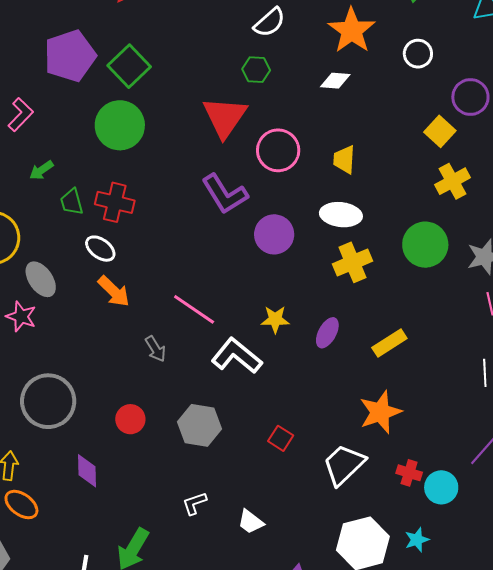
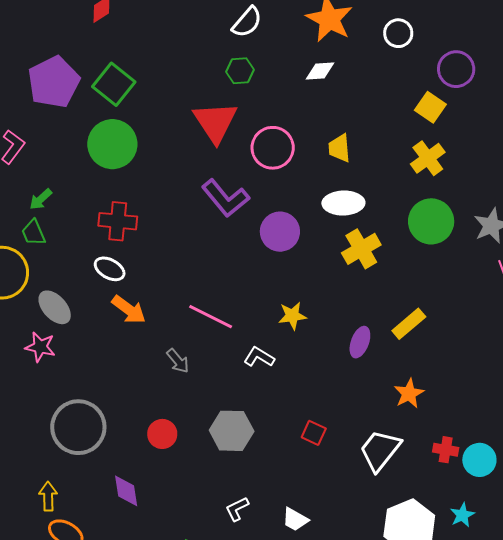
yellow cross: (452, 181) -> (428, 158), moved
green trapezoid: (72, 202) -> (33, 233), moved
purple ellipse: (327, 333) -> (360, 342), moved
white L-shape: (237, 356) -> (259, 357), size x0.6
orange star: (380, 412) -> (409, 393), size x0.7

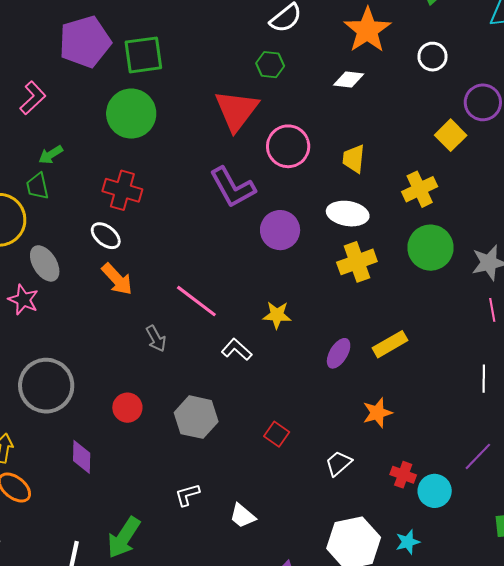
green square: (114, 84) -> (143, 55), turned 33
yellow cross: (428, 158) -> (420, 189), moved
white trapezoid: (380, 450) -> (339, 463), size x0.6

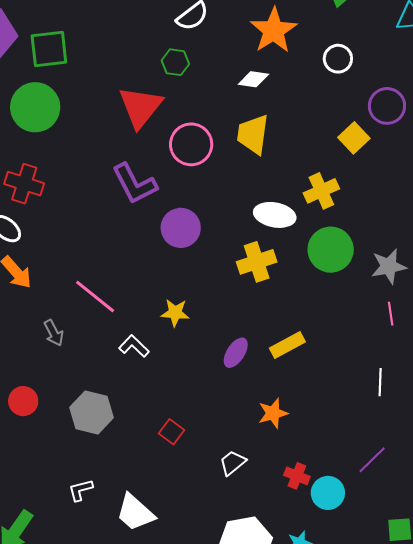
yellow trapezoid: (354, 159) -> (253, 134), moved, size x1.4
white ellipse: (348, 214) -> (275, 215), moved
white trapezoid: (243, 516) -> (135, 513), size x1.5

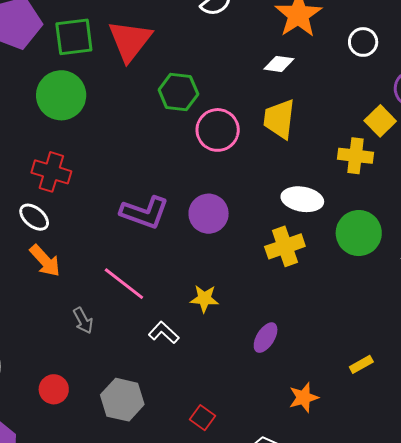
green hexagon: (175, 62) -> (178, 92), moved, size x1.4
red triangle: (140, 107) -> (130, 41), moved
purple L-shape: (134, 184) -> (144, 213), moved, turned -42
yellow cross: (321, 191) -> (356, 156), moved, turned 32
yellow rectangle: (287, 345) -> (361, 364), moved, size x0.7

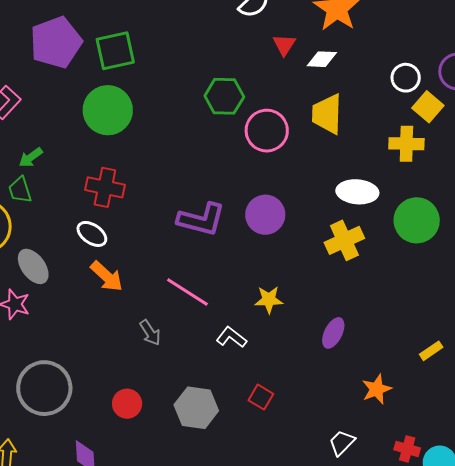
red triangle: (130, 41) -> (284, 45), moved, size x0.5
white circle: (363, 42) -> (406, 78), moved
red square: (203, 418) -> (261, 397), moved

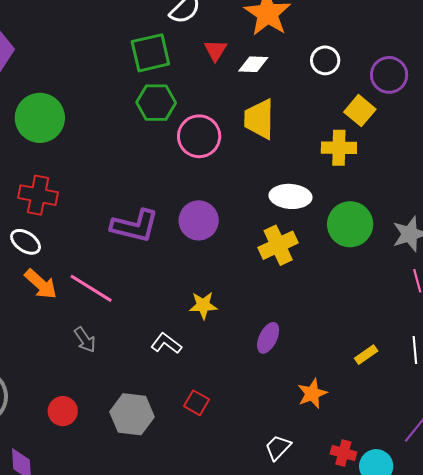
green square: (115, 51) -> (150, 53), moved
white circle: (406, 78) -> (325, 60), moved
pink line: (187, 292) -> (91, 288), moved

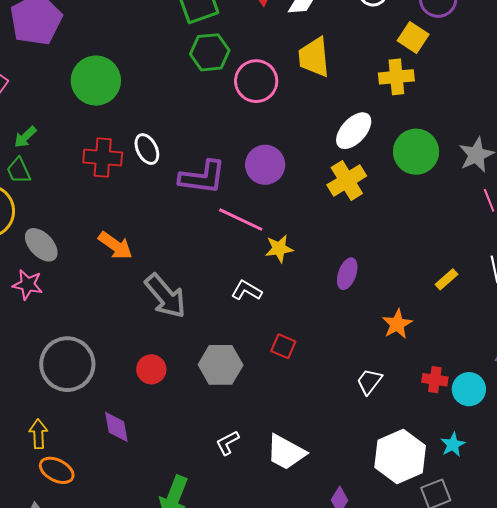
white ellipse: (290, 196) -> (354, 131), turned -45
white ellipse: (26, 242) -> (147, 149), moved, turned 36
pink line: (91, 288) -> (241, 220), moved
gray arrow: (85, 340) -> (165, 296), size x1.8

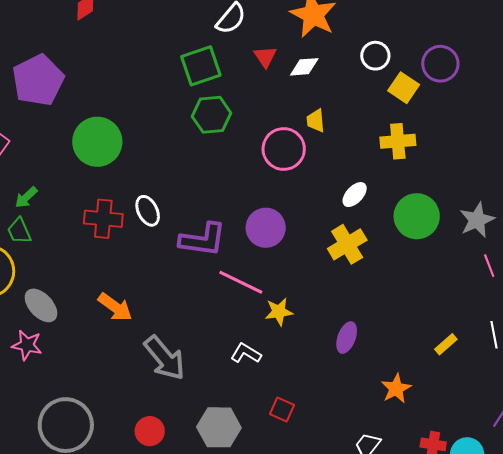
yellow square: (413, 38) -> (404, 88), moved
yellow trapezoid: (314, 57) -> (316, 121), size x0.6
pink circle: (256, 81) -> (284, 149), moved
white ellipse: (354, 131) -> (355, 195), size x0.7

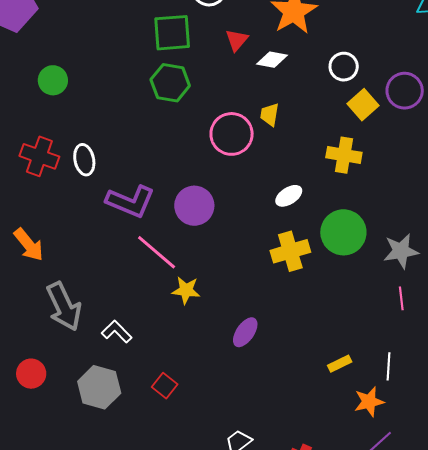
green circle: (97, 142) -> (53, 80), size x0.6
yellow cross: (347, 244) -> (290, 251), moved
white L-shape: (246, 353) -> (117, 332), moved
orange star: (396, 388) -> (369, 402), moved

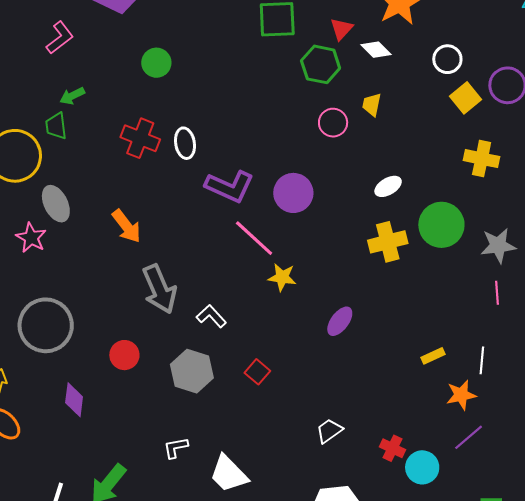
white diamond: (272, 60) -> (376, 50), turned 32
green hexagon: (170, 83) -> (321, 64), moved
pink circle: (232, 134) -> (333, 123), size x0.7
yellow cross: (344, 155) -> (482, 159), moved

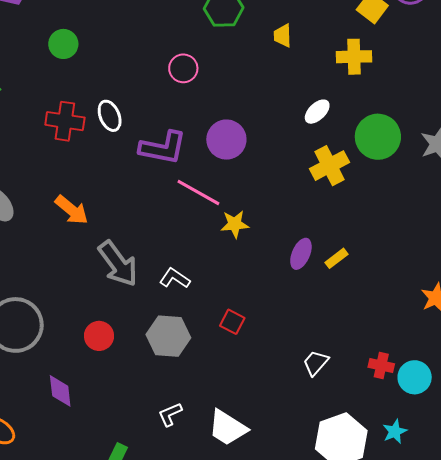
pink circle: (333, 123) -> (183, 68), moved
yellow cross: (482, 159) -> (354, 57), moved
yellow rectangle: (433, 356) -> (337, 258), moved

